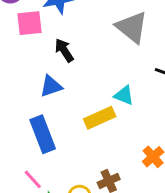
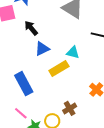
blue triangle: (51, 86) -> (42, 49), moved

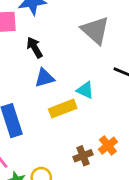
brown cross: (70, 108) -> (83, 156), moved

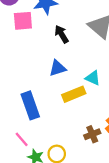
black arrow: (35, 47) -> (62, 34), moved

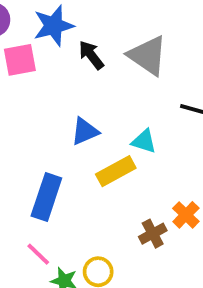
black arrow: (62, 34) -> (91, 55), moved
blue rectangle: (30, 105) -> (46, 197), turned 44

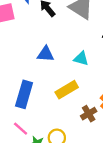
blue triangle: (85, 131) -> (46, 54), turned 30
yellow rectangle: (116, 171) -> (67, 90), moved

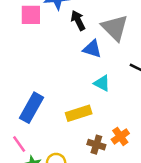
blue triangle: (46, 54) -> (92, 49), moved
brown cross: (89, 114) -> (96, 145), turned 35

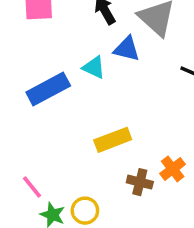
cyan triangle: (102, 83) -> (94, 67), moved
blue rectangle: (31, 108) -> (48, 89), moved, turned 36

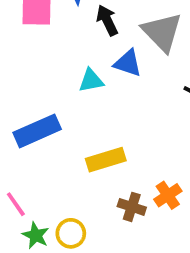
cyan triangle: (94, 67) -> (91, 81), turned -40
blue rectangle: (48, 89) -> (37, 131), moved

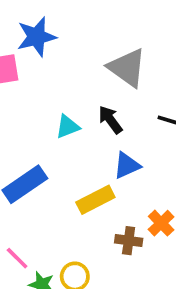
black arrow: (107, 20) -> (110, 120), moved
blue triangle: (128, 63) -> (127, 165), moved, turned -32

